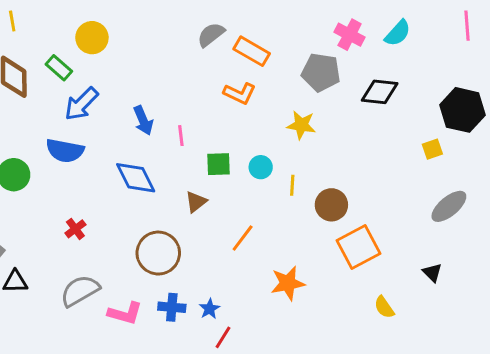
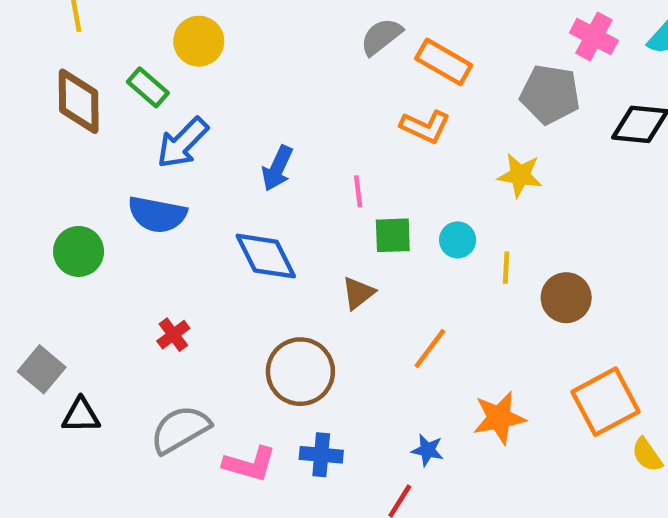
blue arrow: (143, 120) -> (277, 168), turned 48
pink line: (181, 136) -> (358, 191), moved
orange square: (359, 247) -> (605, 402), moved
blue star: (209, 309) -> (427, 450), moved, turned -30

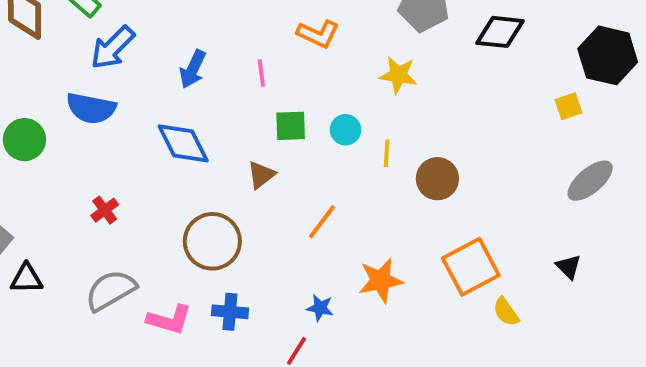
pink line: (358, 191) -> (261, 73), moved

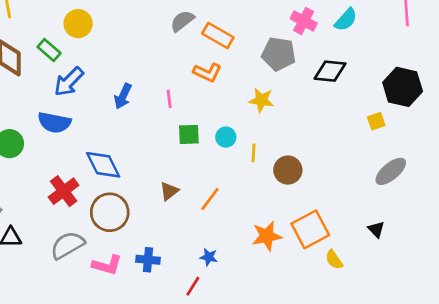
blue diamond: (183, 143) -> (103, 165), moved
brown triangle: (261, 175) -> (169, 191), moved
red cross: (105, 210) -> (64, 191), size x1.6
brown circle: (212, 241) -> (110, 212), moved
orange star: (381, 280) -> (267, 236), moved

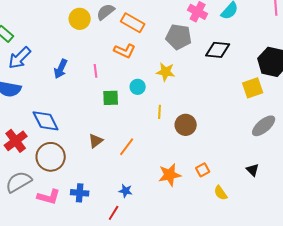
yellow circle: (78, 24) -> (80, 19), moved
yellow square: (376, 121) -> (253, 88), size x1.5
cyan circle: (226, 137) -> (138, 87), moved
orange square: (310, 229) -> (203, 170), size x0.5

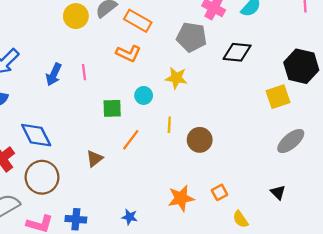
pink line: (96, 71) -> (84, 72), moved
orange line: (127, 147) -> (131, 140), moved

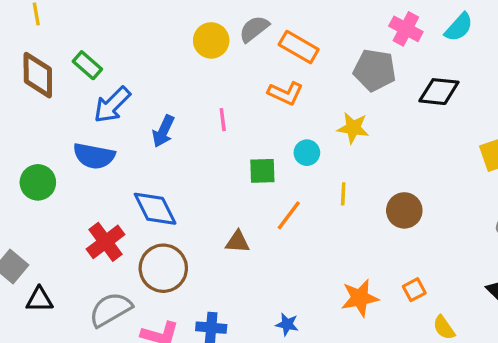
blue arrow: (54, 74) -> (163, 131), moved
brown circle: (200, 140) -> (404, 210), moved
brown triangle: (95, 159) -> (238, 242), turned 42

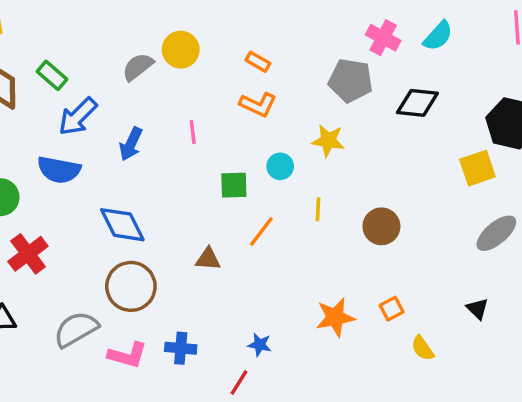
gray semicircle: (254, 29) -> (138, 67), moved
orange rectangle: (299, 47) -> (258, 62), moved, size x0.6
red cross: (106, 242) -> (28, 254), moved

